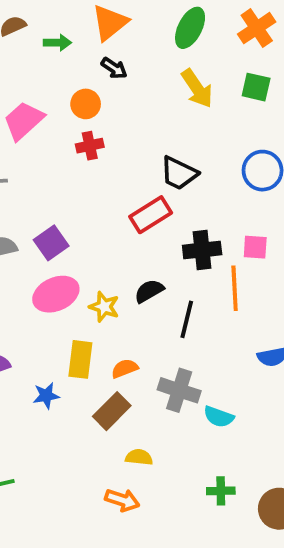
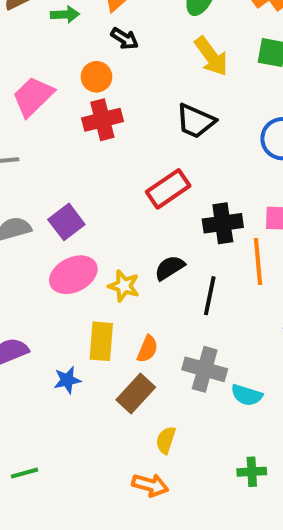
red cross: (90, 146) -> (102, 120), size x1.4
black trapezoid: (179, 173) -> (196, 121), moved
orange semicircle: (125, 368) -> (147, 349), turned 136
yellow semicircle: (139, 457) -> (166, 440), turned -76

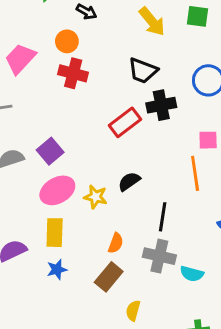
red cross: (102, 120) -> (73, 73), turned 32
black cross: (223, 223) -> (161, 105), moved
black line: (210, 296) -> (163, 217), moved
yellow rectangle: (101, 341) -> (55, 233), moved

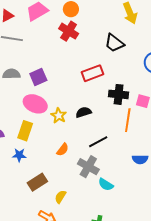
black cross: (161, 105) -> (119, 94), moved
pink ellipse: (57, 190) -> (35, 104), turned 35
black line: (163, 217) -> (98, 142), turned 36
brown rectangle: (109, 277) -> (37, 182), moved

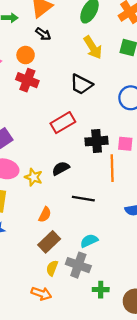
black line: (98, 142) -> (83, 199), turned 48
gray cross: (88, 167) -> (78, 265), moved
brown rectangle: (37, 182) -> (49, 242), moved
cyan semicircle: (106, 184) -> (89, 241), moved, turned 133

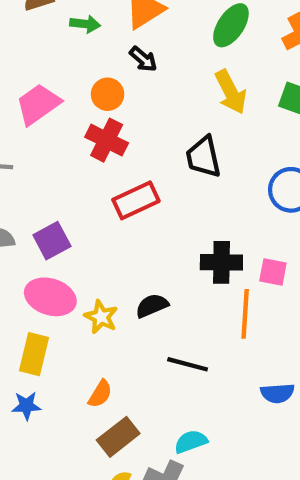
black trapezoid: (81, 84) -> (203, 157), turned 45
red rectangle: (63, 123) -> (136, 200), moved
orange semicircle: (45, 215) -> (100, 394), moved

